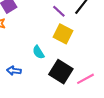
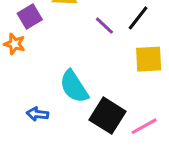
yellow square: (63, 34) -> (149, 59), moved, turned -30
cyan semicircle: (38, 52) -> (74, 87), size x1.6

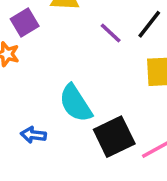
black square: (108, 116) -> (114, 137), turned 32

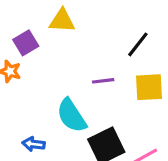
purple line: (111, 33) -> (103, 81), moved, turned -50

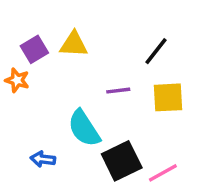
yellow triangle: (62, 21) -> (74, 44), moved

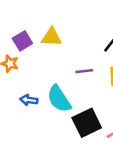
blue arrow: (43, 159) -> (29, 100), moved

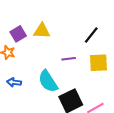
blue arrow: (29, 100) -> (14, 82), moved

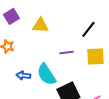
purple square: (18, 34) -> (11, 16), moved
blue arrow: (14, 82) -> (23, 75), moved

